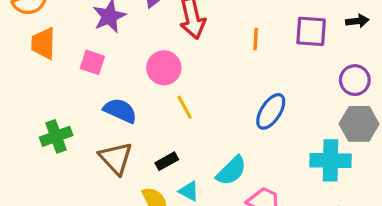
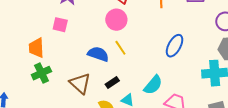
orange trapezoid: (43, 43) -> (36, 48), moved
pink circle: (164, 68) -> (116, 20), moved
blue semicircle: (120, 111) -> (98, 54), moved

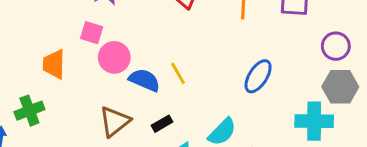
pink circle: (116, 20) -> (114, 57), moved
green cross: (41, 73) -> (29, 111), moved
brown triangle: (80, 83) -> (115, 121), turned 35

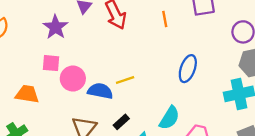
orange trapezoid: (54, 64) -> (27, 94), turned 110
yellow line: (178, 73) -> (125, 80), turned -66

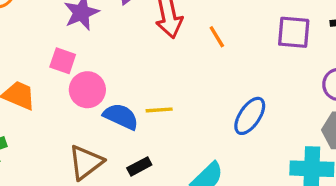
orange line: (165, 19) -> (217, 37), moved, turned -35

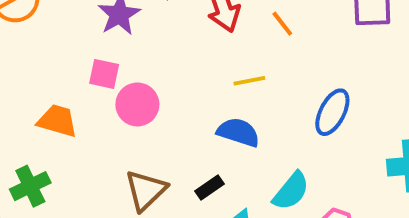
yellow line: (159, 110) -> (249, 81), moved
blue semicircle: (121, 116) -> (238, 132), moved

